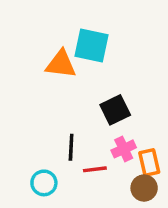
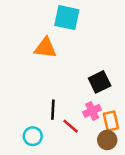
cyan square: (91, 45) -> (67, 18), moved
black square: (115, 110) -> (100, 82), moved
red line: (95, 169) -> (71, 126), turned 48

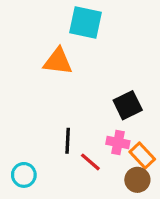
pink cross: (92, 111) -> (118, 142), turned 36
orange rectangle: (111, 121) -> (142, 155), turned -30
cyan circle: (33, 136) -> (24, 175), moved

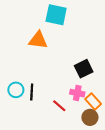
black line: (68, 141) -> (32, 92), moved
cyan circle: (24, 175) -> (16, 90), moved

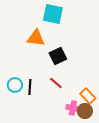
black square: (84, 69) -> (58, 56), moved
pink cross: (77, 93) -> (73, 108), moved
red line: (59, 106) -> (56, 83), moved

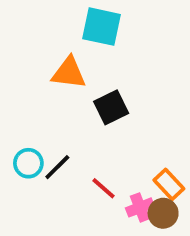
red line: (56, 83) -> (103, 188), moved
black line: (30, 87) -> (57, 167), turned 42
pink cross: (73, 108) -> (140, 207), turned -32

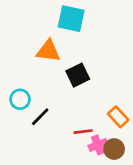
cyan circle: (28, 163) -> (20, 99), moved
orange rectangle: (169, 184) -> (118, 117), moved
red line: (103, 188) -> (83, 132), moved, turned -48

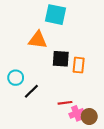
black square: (78, 75) -> (61, 59), turned 30
orange rectangle: (118, 117) -> (79, 65), moved, turned 49

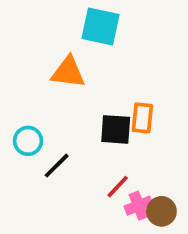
black square: (61, 59) -> (116, 129), moved
red line: (65, 103) -> (118, 187), turned -40

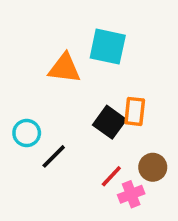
cyan square: (100, 26) -> (108, 47), moved
black square: (116, 129) -> (110, 122), turned 32
brown circle: (161, 211) -> (153, 167), moved

